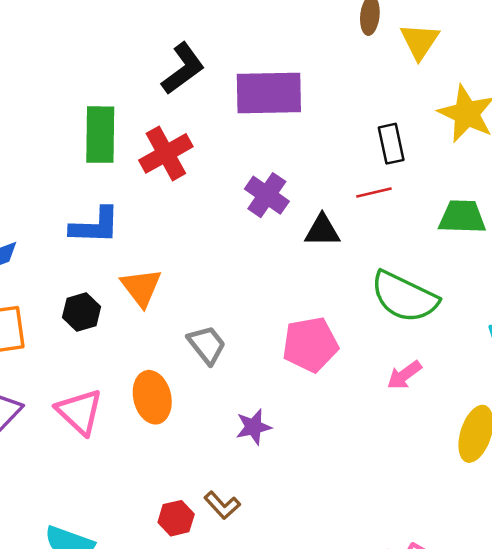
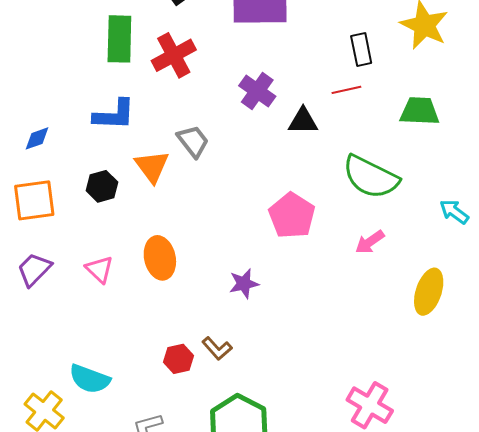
pink pentagon: (310, 344) -> (292, 216), turned -30
gray trapezoid: (207, 345) -> (193, 141), moved
pink triangle: (80, 412) -> (99, 269), size x0.7

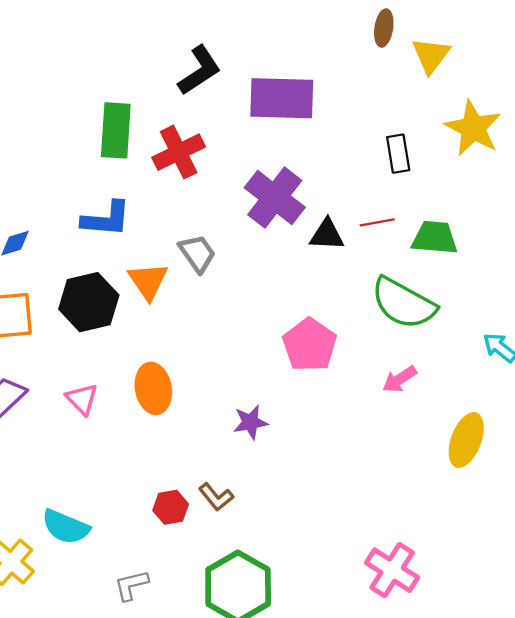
red line: (346, 90) -> (377, 222), moved
purple cross: (257, 91) -> (275, 198), size x1.4
green trapezoid: (420, 111) -> (435, 238), moved
black hexagon: (102, 186) -> (89, 302), size x1.6

